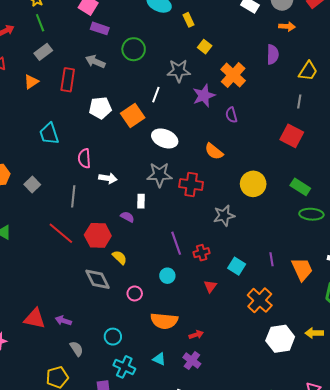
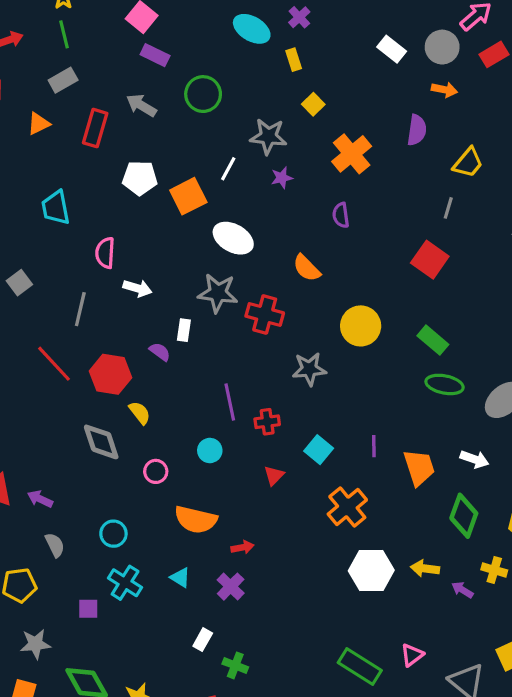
purple star: (204, 96) -> (282, 178), moved, size x0.6

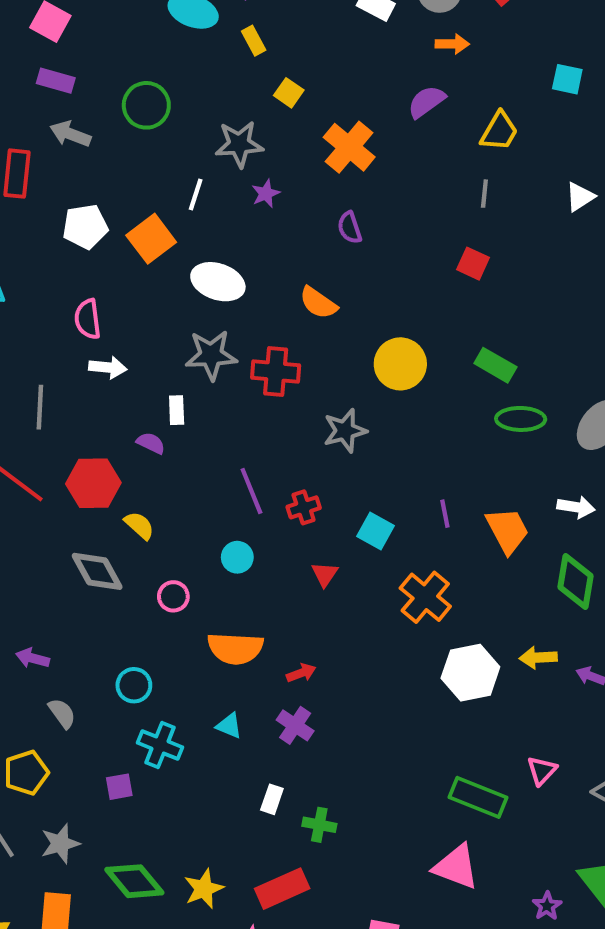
purple rectangle: (155, 55) -> (56, 81), moved
purple semicircle: (417, 130) -> (426, 102), turned -124
pink semicircle: (105, 253) -> (88, 319), moved
red square: (430, 260) -> (473, 264), size x0.7

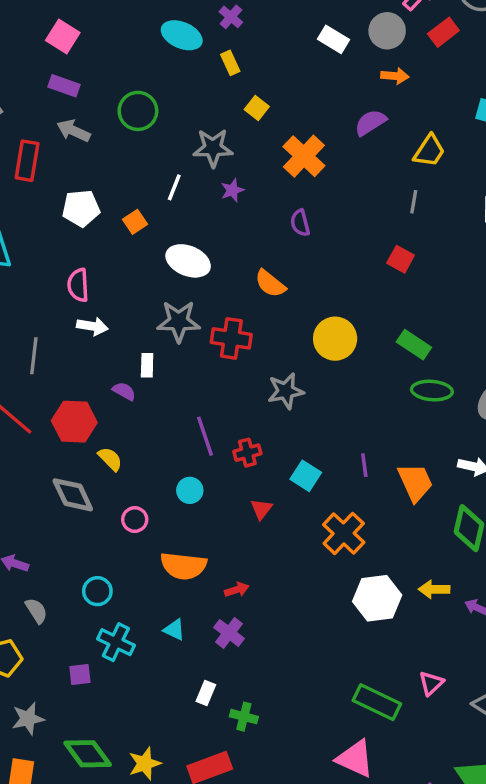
orange square: (151, 239) -> (135, 222), size x0.6

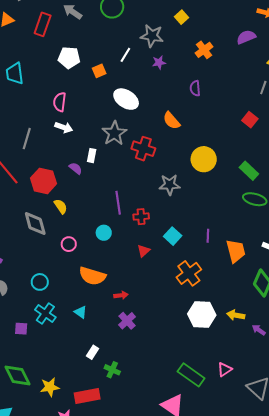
orange cross: (304, 156) -> (204, 50), size x0.7
gray star: (179, 321) -> (114, 133), turned 30
purple cross: (229, 633) -> (127, 321), moved

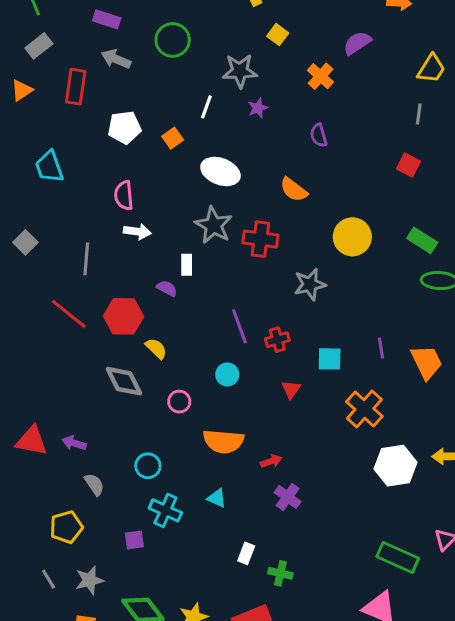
purple semicircle: (246, 37) -> (357, 43), moved
cyan square: (173, 236) -> (330, 359), turned -30

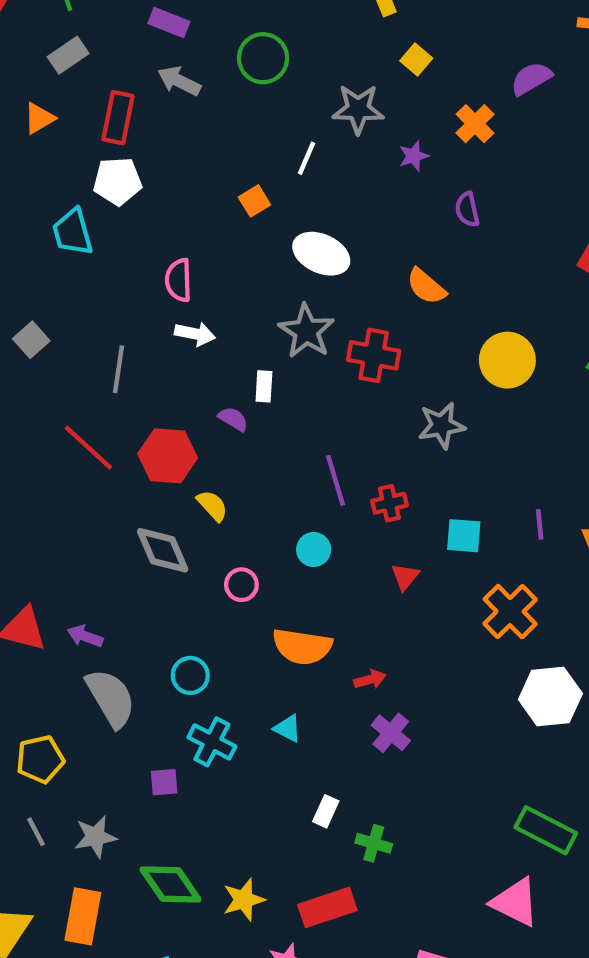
purple star: (258, 108) -> (414, 156), moved
white pentagon: (124, 127) -> (118, 181), moved
gray semicircle: (94, 484) -> (111, 698), size x1.8
yellow pentagon: (66, 527) -> (40, 759), moved

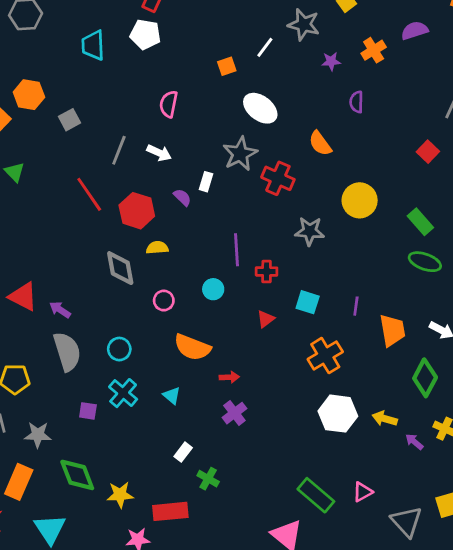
cyan trapezoid: (73, 232) -> (93, 45), moved
white arrow: (195, 334) -> (159, 153), moved
yellow semicircle: (212, 506) -> (157, 248), turned -65

